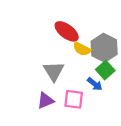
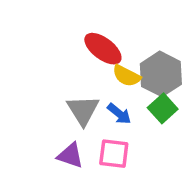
blue arrow: (95, 84) -> (119, 114), moved
purple triangle: (46, 100) -> (70, 155), turned 42

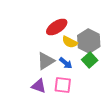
red ellipse: (103, 49) -> (57, 27), turned -70
gray triangle: (83, 110) -> (46, 61), turned 30

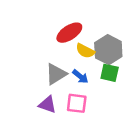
green square: (90, 60) -> (110, 73), turned -35

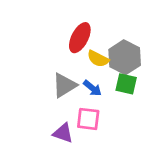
red ellipse: (69, 33) -> (80, 38), turned -30
purple triangle: (47, 104) -> (63, 133), moved

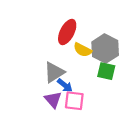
blue arrow: (92, 88) -> (65, 85), moved
purple triangle: (63, 133) -> (53, 100), moved, turned 30

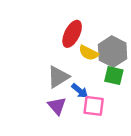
blue arrow: (65, 85) -> (80, 91), moved
pink square: (74, 101) -> (94, 106), moved

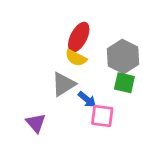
yellow semicircle: (89, 53) -> (76, 58), moved
purple triangle: (57, 106) -> (36, 123), moved

